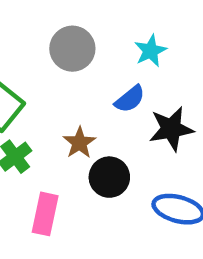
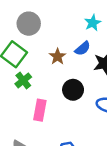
gray circle: (72, 49) -> (29, 24), moved
brown star: (79, 143) -> (57, 56), moved

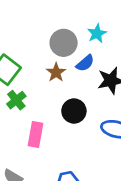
gray circle: (29, 24) -> (64, 43), moved

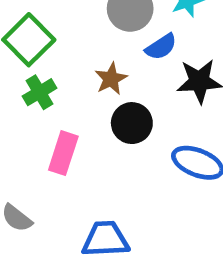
brown star: (56, 72) -> (111, 79), moved

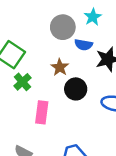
blue semicircle: (161, 47) -> (84, 45), turned 54

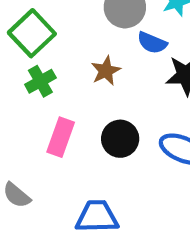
black circle: (76, 89) -> (120, 139), moved

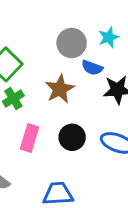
brown star: (106, 71) -> (60, 89), size x1.4

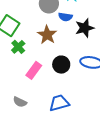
pink rectangle: (30, 138) -> (34, 70), turned 30

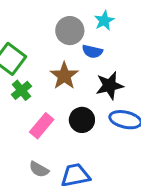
black star: (85, 28) -> (110, 86), moved
gray semicircle: (20, 102) -> (39, 169), moved

